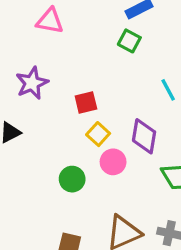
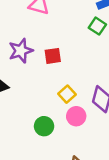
red square: (86, 102) -> (53, 56), moved

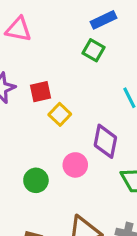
yellow square: (67, 94) -> (60, 114), moved

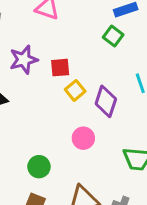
purple diamond: (105, 141) -> (106, 101), moved
green circle: (36, 180) -> (39, 167), moved

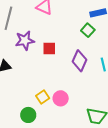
yellow square: (75, 90) -> (43, 97), moved
purple diamond: (106, 101) -> (79, 61), moved

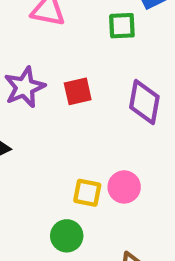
green square: (88, 30) -> (122, 26), moved, turned -32
yellow square: (43, 97) -> (87, 193), turned -32

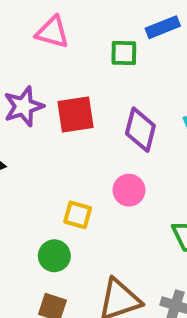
red square: (78, 91) -> (76, 114), size x1.4
pink circle: (124, 187) -> (129, 190), moved

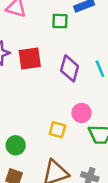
pink circle: (129, 190) -> (82, 113), moved
yellow square: (78, 215) -> (57, 130), moved

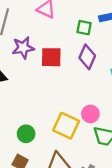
purple diamond: (70, 68) -> (87, 57), moved
yellow square: (57, 130) -> (66, 126), size x1.6

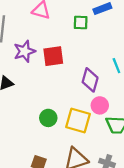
purple diamond: (87, 57) -> (90, 80), moved
green circle: (26, 134) -> (48, 118), moved

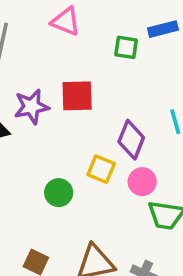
purple star: (25, 51) -> (32, 107), moved
yellow square: (78, 121) -> (101, 169), moved, size x0.7

